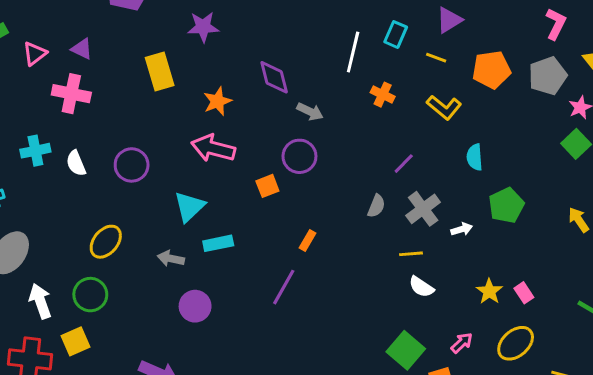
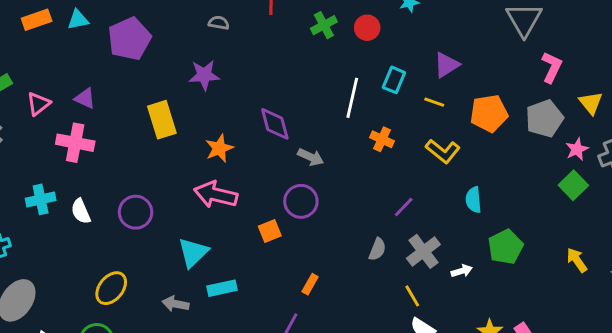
yellow line: (411, 254) -> (412, 296), turned 65

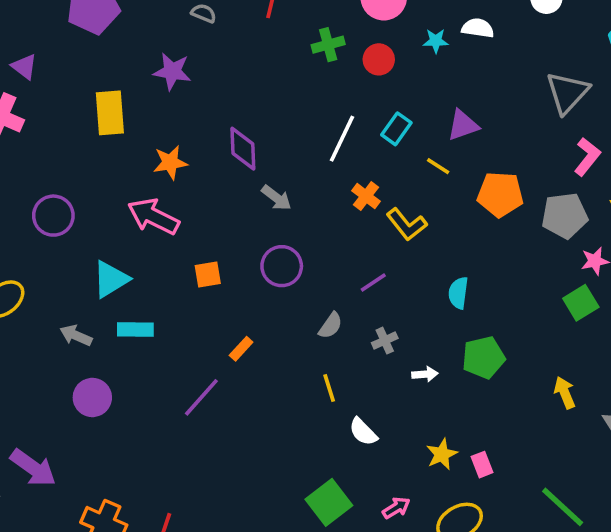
yellow L-shape: (443, 151) -> (407, 224), moved
purple circle: (301, 201) -> (282, 266), moved
gray cross: (423, 251) -> (385, 341), size x0.6
yellow line: (412, 296) -> (329, 388), moved

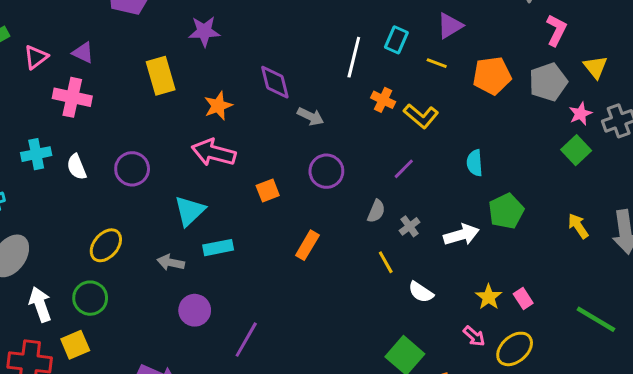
gray cross: (385, 341) -> (410, 226), moved
orange rectangle: (241, 349) -> (307, 245), size x1.4
white arrow: (425, 374) -> (461, 235), size x1.6
purple line: (201, 397) -> (246, 340), moved
pink arrow: (396, 508) -> (474, 336), moved, turned 85

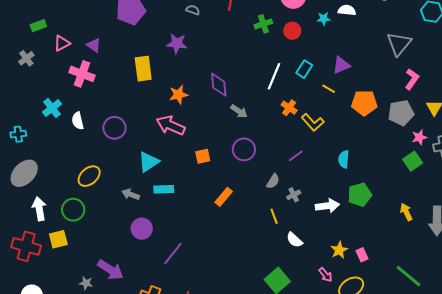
cyan cross: (36, 154) -> (52, 108), turned -36

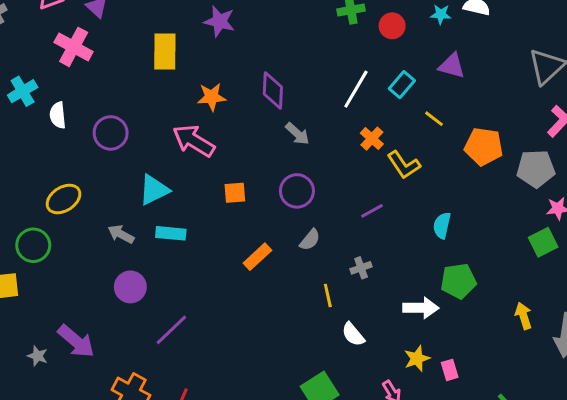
purple triangle: (341, 65) -> (452, 66), moved, turned 30
gray semicircle: (273, 181) -> (310, 240), moved
white arrow: (327, 206) -> (421, 308), moved

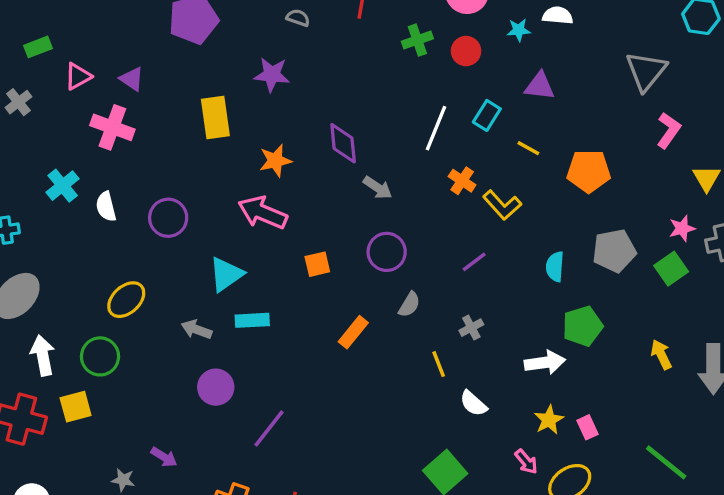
gray pentagon: (536, 169) -> (614, 251), moved
purple arrow: (76, 341) -> (164, 457), size x0.6

